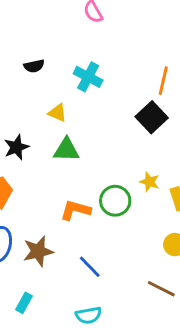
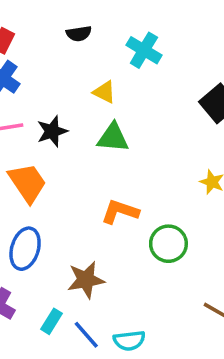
green circle: (115, 201) -> (168, 244), moved
brown star: (38, 251) -> (86, 280), moved
blue line: (90, 267) -> (86, 335), moved

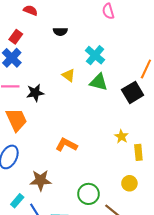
black semicircle: (79, 34) -> (60, 32), moved
green triangle: (113, 138) -> (99, 82), moved
green circle: (168, 244) -> (89, 194), moved

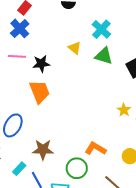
orange trapezoid: (16, 120) -> (40, 92), moved
orange L-shape: (66, 145) -> (96, 149), moved
green circle: (89, 194) -> (77, 168), moved

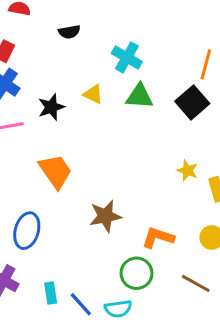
black star: (41, 64) -> (51, 107), moved
brown star: (43, 150) -> (105, 216), moved
cyan rectangle: (19, 169) -> (51, 293), turned -40

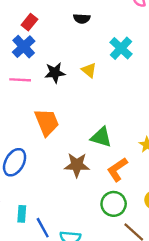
green triangle: (139, 96) -> (101, 137), moved
orange L-shape: (158, 238) -> (117, 169), moved, turned -65
green circle: (136, 273) -> (114, 204), moved

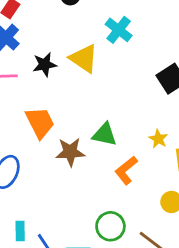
yellow triangle: (89, 70) -> (84, 58), size x1.6
brown star: (77, 165) -> (70, 152), moved
green circle: (114, 204) -> (110, 226), moved

